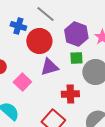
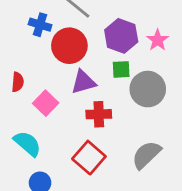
red cross: (70, 94) -> (99, 114), moved

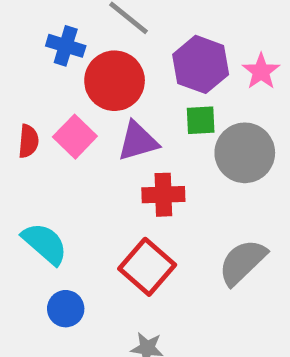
pink square: (46, 103) -> (75, 137), moved

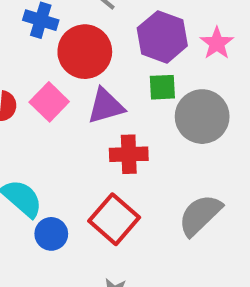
blue circle: (66, 309) -> (51, 234), moved

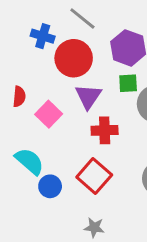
pink square: (49, 102) -> (49, 114), moved
purple triangle: (106, 106) -> (88, 96), turned -40

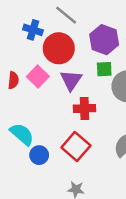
pink square: (49, 114) -> (38, 77), moved

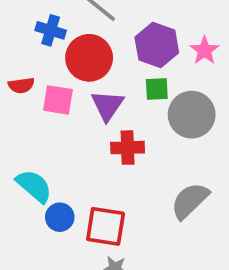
pink square: (38, 77) -> (58, 100), turned -35
red semicircle: (13, 80) -> (21, 85), moved, turned 77
red square: (76, 146) -> (106, 226), moved, turned -32

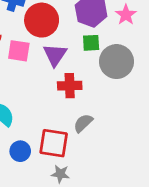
gray semicircle: (190, 201) -> (83, 123), moved, size x0.7
blue circle: (60, 217) -> (20, 151), moved

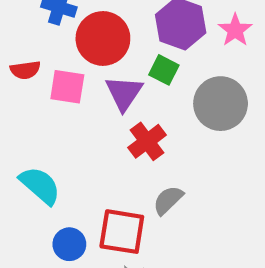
green square: (91, 43) -> (164, 70), moved, turned 30
red cross: (70, 86) -> (147, 141), turned -35

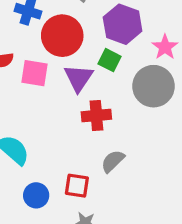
pink star: (235, 30) -> (165, 47), moved
red cross: (147, 141) -> (96, 116), turned 32
red square: (122, 232) -> (77, 186), size x0.7

